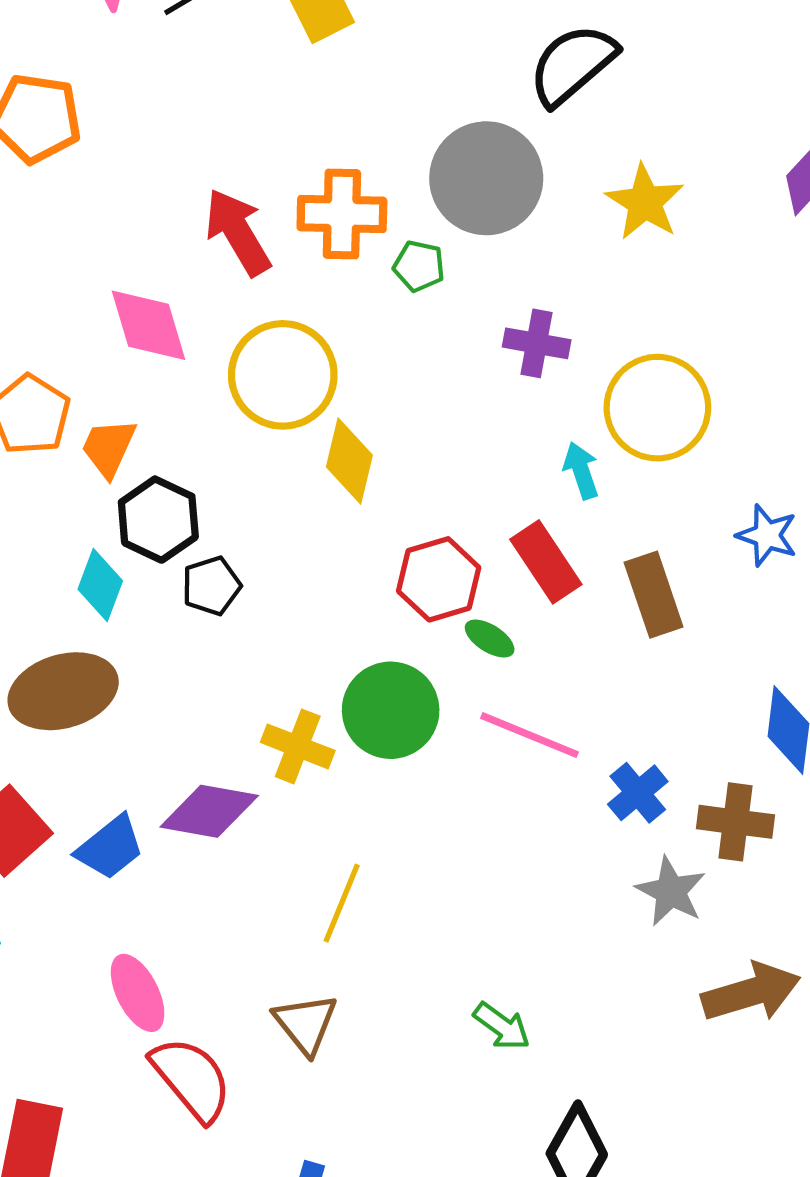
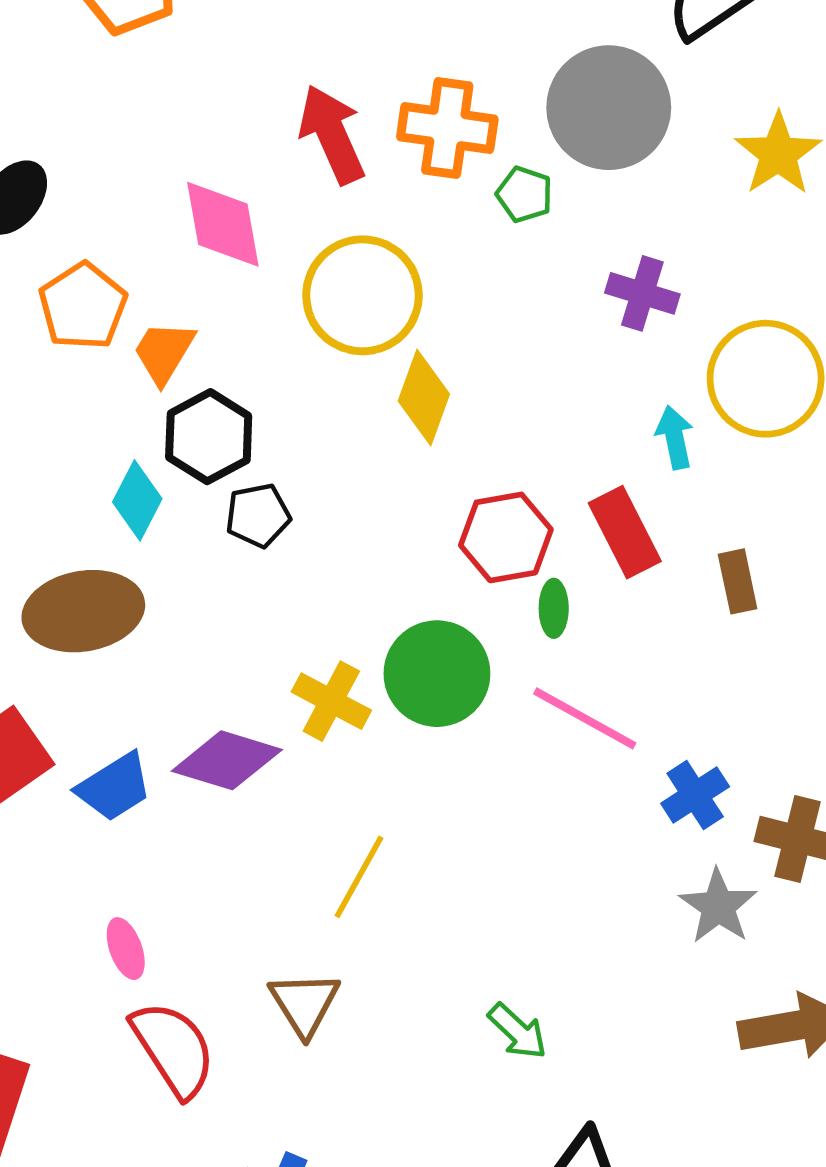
brown rectangle: (654, 595) -> (738, 581), size x0.7
green ellipse: (490, 639) -> (554, 608), turned 51
pink ellipse: (138, 993) -> (126, 949), size x0.7

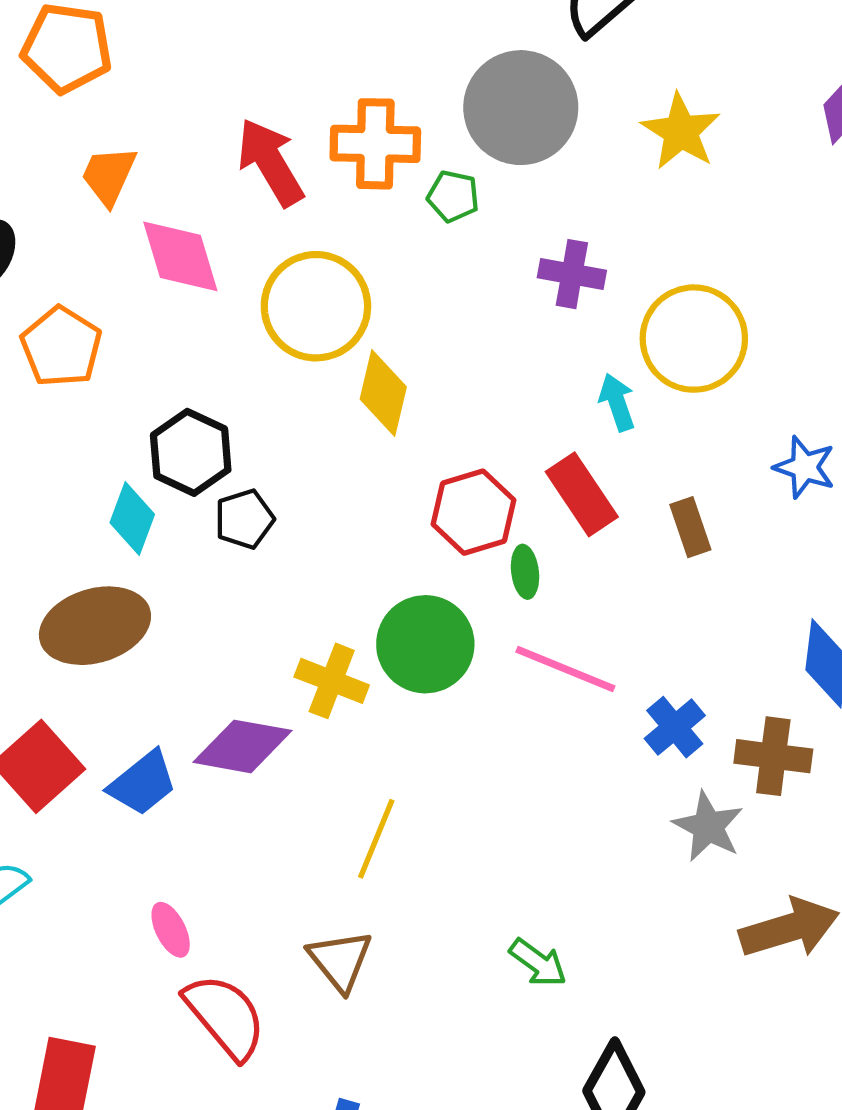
orange trapezoid: (164, 352) -> (109, 176), moved

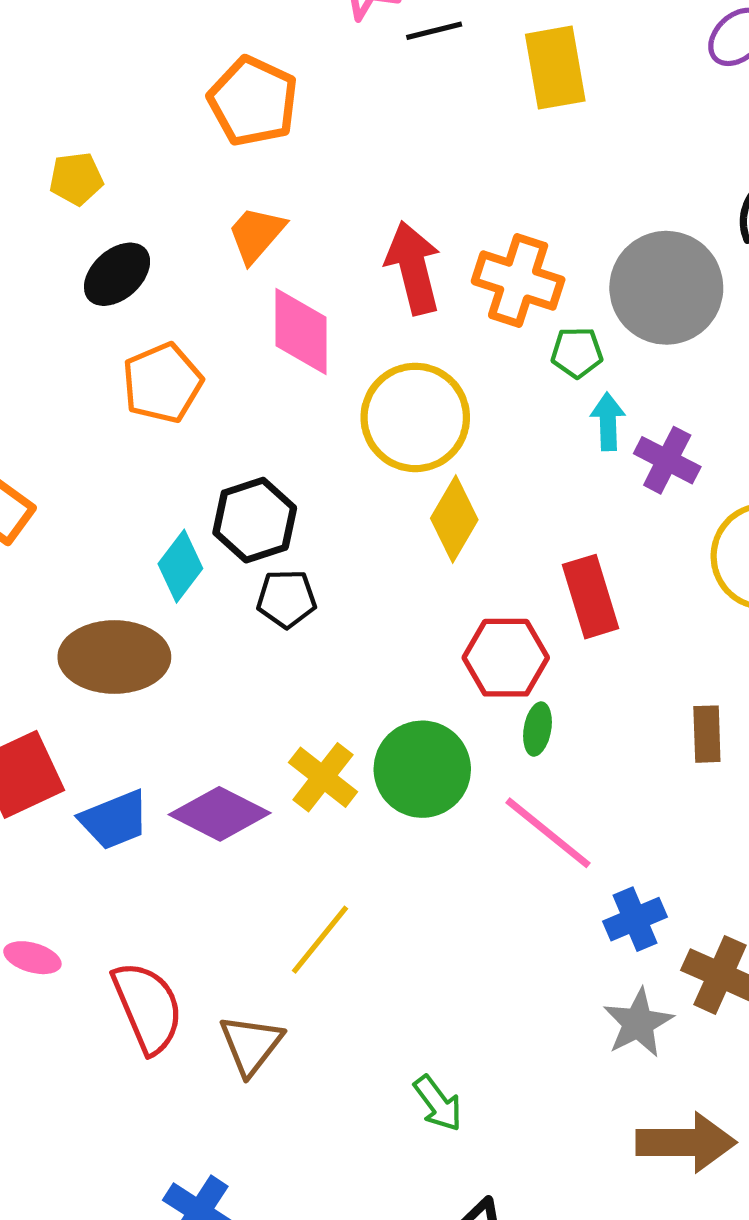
green pentagon: (453, 196) -> (577, 352), turned -30
cyan arrow: (617, 402) -> (608, 422), moved
red rectangle: (582, 494) -> (591, 597), moved
pink ellipse: (171, 930) -> (32, 958), moved, turned -64
red semicircle: (225, 1016) -> (148, 1007), moved

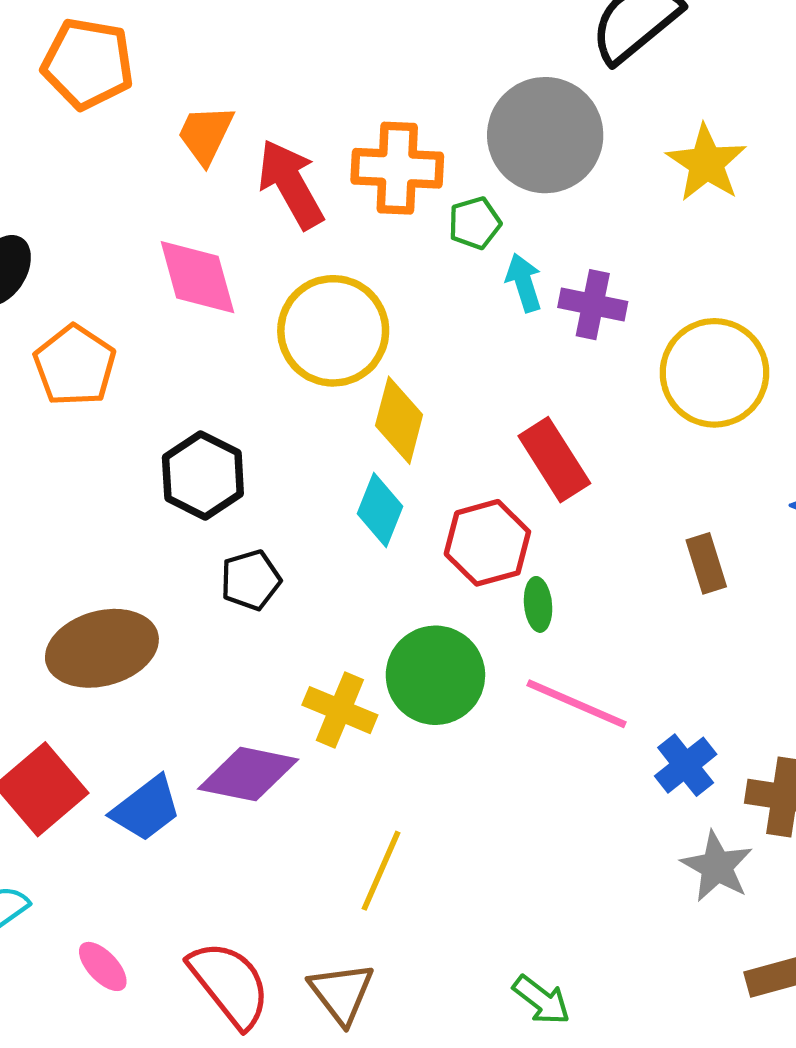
orange trapezoid: (256, 234) -> (206, 134), moved
cyan diamond: (180, 566) -> (380, 510), moved
black pentagon: (286, 599) -> (251, 580), moved
pink ellipse: (32, 958) -> (103, 966), turned 46

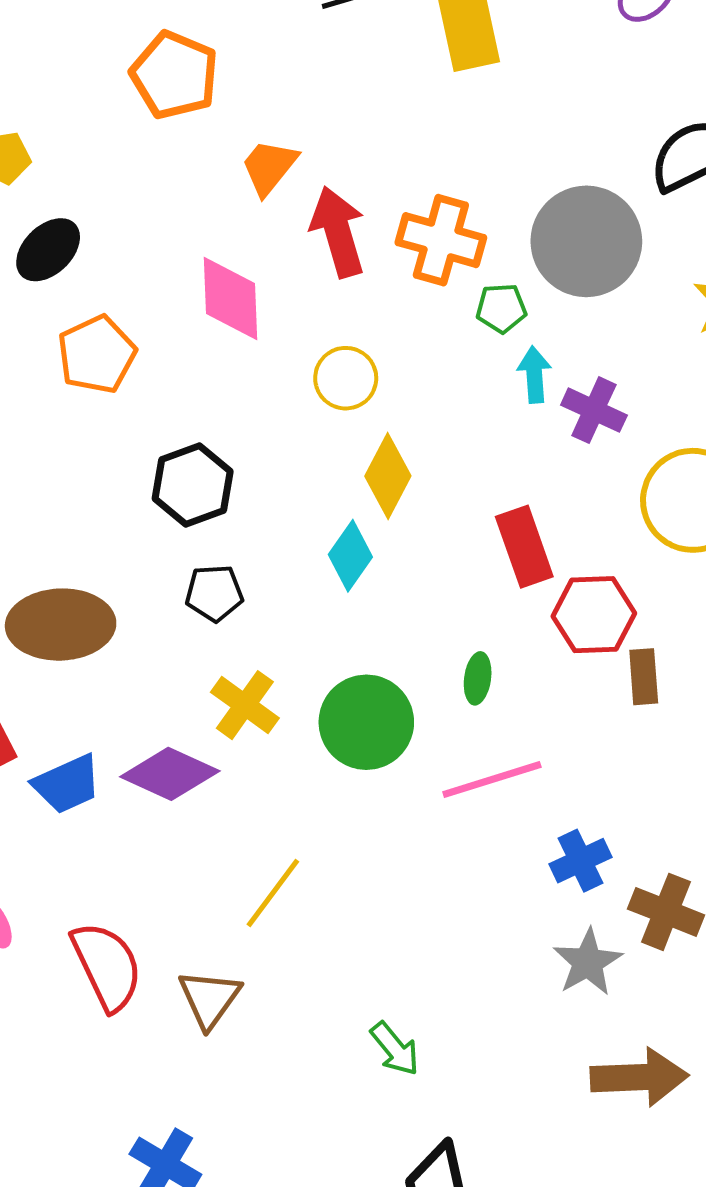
yellow circle: (333, 331) -> (346, 378), size x0.6
red hexagon: (487, 543) -> (594, 615), moved
pink line: (576, 704) -> (492, 780), turned -54
yellow cross: (340, 710) -> (245, 705), moved

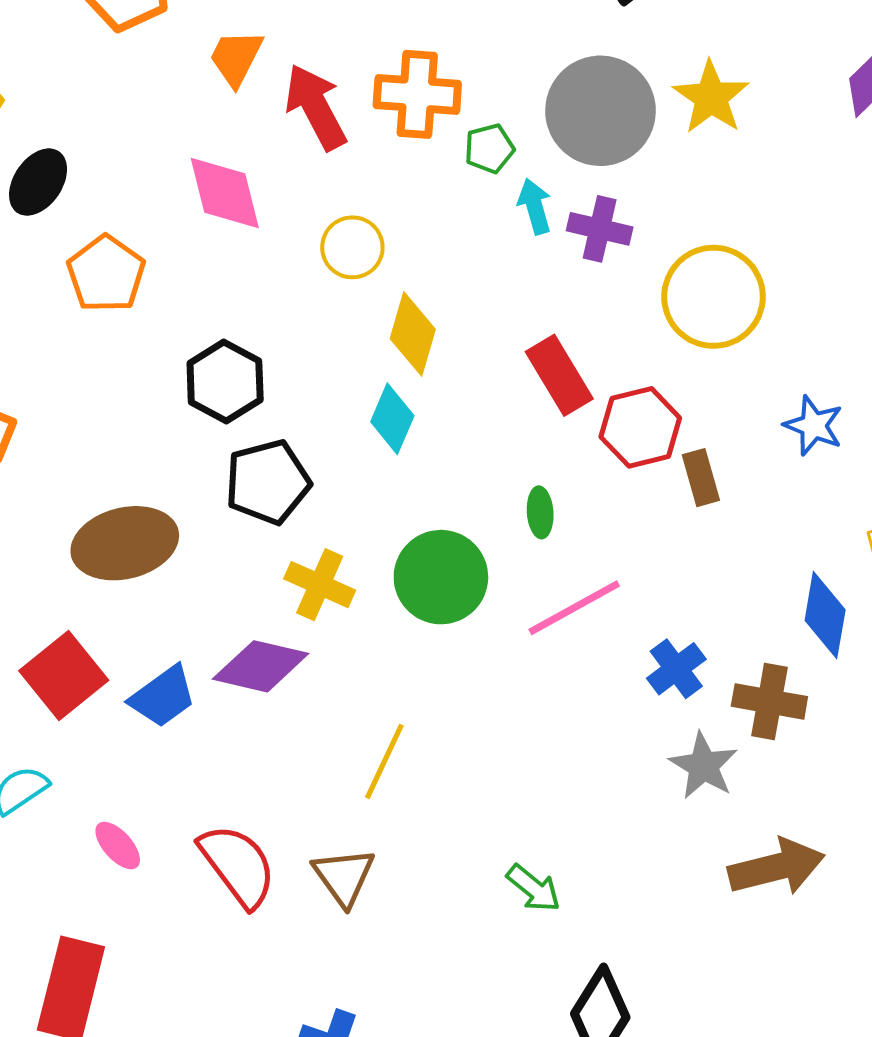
gray circle: (586, 241) -> (600, 111), moved
black pentagon: (214, 593) -> (268, 482), size x1.5

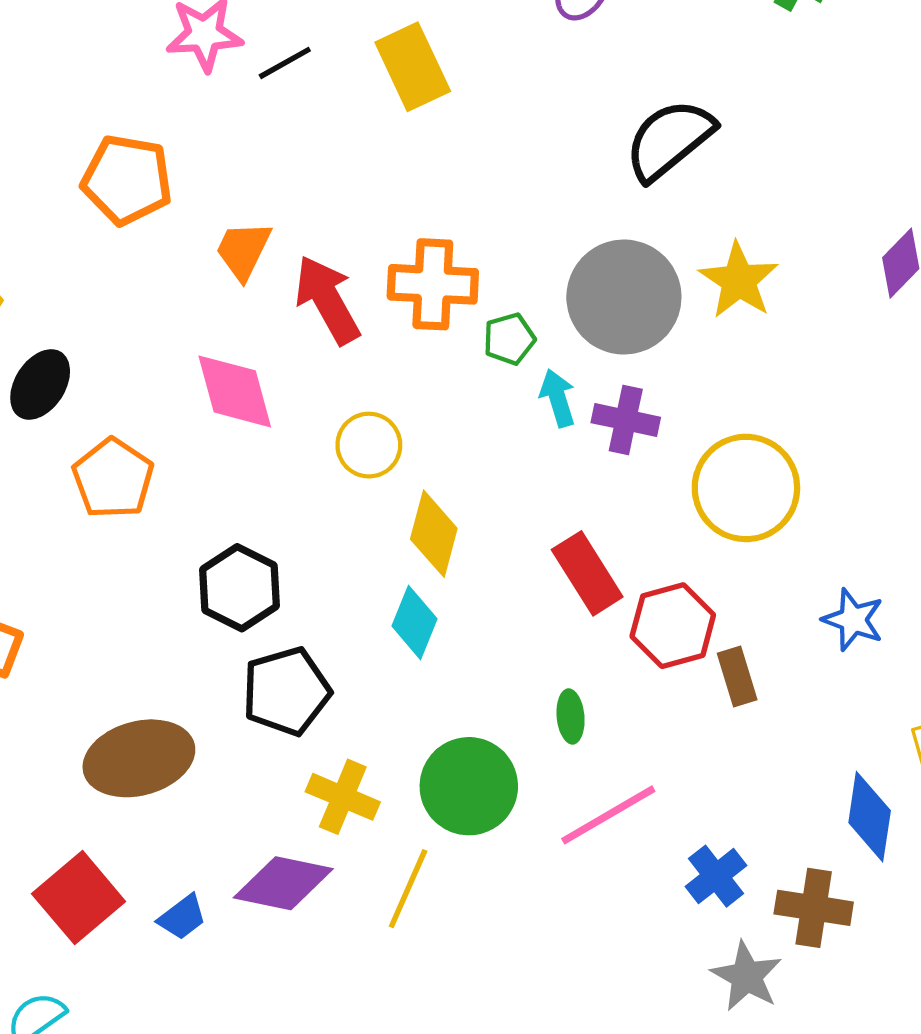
blue trapezoid: (163, 697) -> (182, 917), size x0.7
yellow line: (384, 761) -> (408, 889), moved

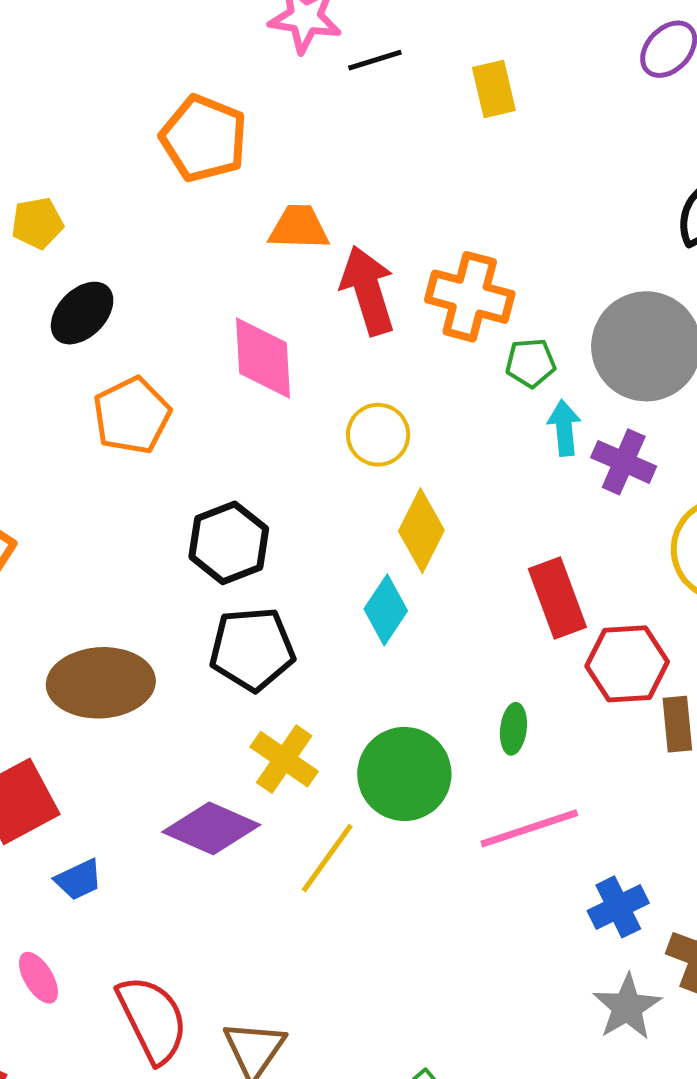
yellow rectangle: (413, 67) -> (494, 89), size x0.7
orange trapezoid: (243, 250) -> (299, 227), turned 54
blue trapezoid: (182, 917) -> (79, 880), moved

